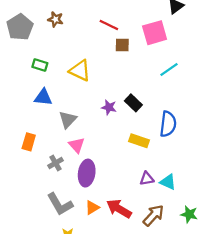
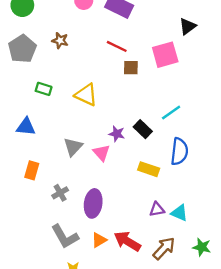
cyan line: (169, 69) -> (171, 113), moved
blue triangle: (43, 97) -> (26, 127), moved
pink triangle: (77, 145) -> (101, 153), moved

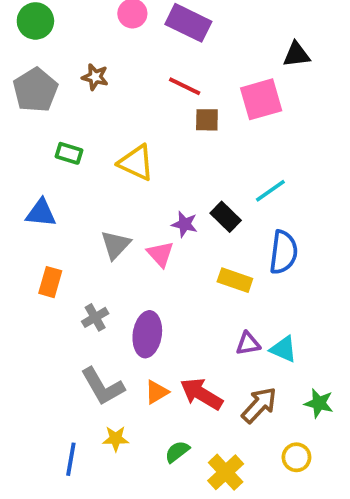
black triangle: (188, 26) -> (296, 55), turned 30

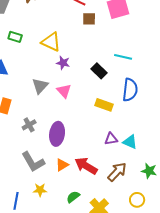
cyan line: (270, 191) -> (123, 57), turned 48
purple star: (185, 224) -> (63, 63), moved

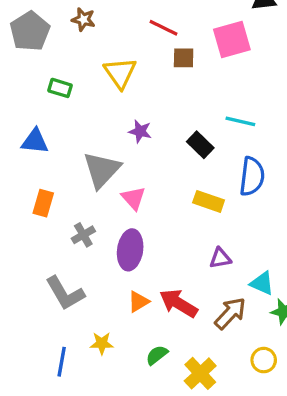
yellow triangle: (51, 42) -> (120, 73), moved, turned 30
gray triangle: (40, 86) -> (102, 170), size x1.4
pink triangle: (64, 91) -> (133, 198), moved
cyan triangle: (130, 142) -> (262, 283), moved
gray L-shape: (33, 162) -> (65, 293), moved

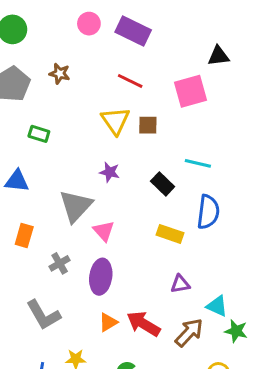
brown square: (184, 58) -> (148, 125), moved
yellow triangle: (120, 73) -> (115, 121), moved

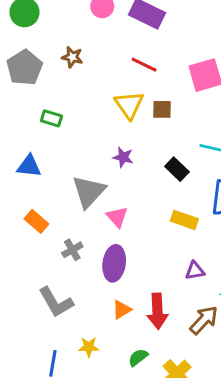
orange rectangle: (24, 235) -> (36, 221), turned -65
red arrow: (143, 324) -> (157, 311), turned -124

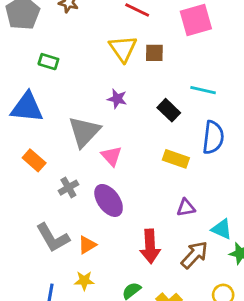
blue triangle: (29, 166) -> (27, 107), size x1.4
purple ellipse: (114, 263) -> (109, 200), turned -44
orange triangle: (122, 310) -> (87, 245), moved

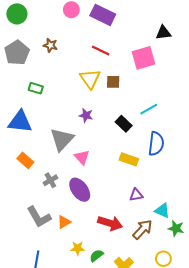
cyan line: (203, 90) -> (149, 109), turned -42
red arrow: (150, 246) -> (110, 223), turned -70
yellow star: (84, 281) -> (78, 248), moved

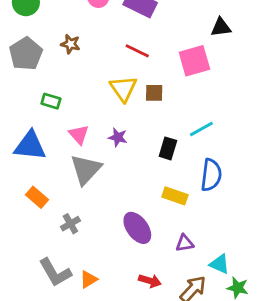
black rectangle: (124, 124) -> (168, 148), turned 63
pink triangle: (82, 157) -> (79, 135), moved
purple ellipse: (80, 190) -> (137, 228), moved
red arrow: (110, 223) -> (150, 281), size x0.7

